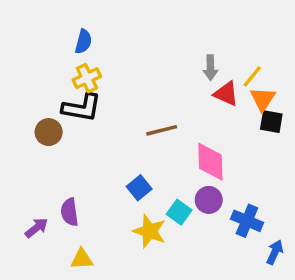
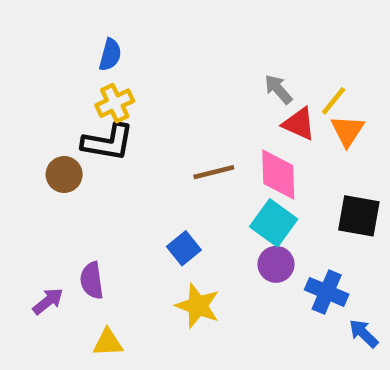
gray arrow: (210, 68) -> (278, 89), turned 140
black square: (271, 122) -> (359, 216), moved, size x1.4
pink diamond: (210, 162) -> (278, 174), moved
cyan square: (179, 212) -> (274, 223), moved, size x1.4
blue arrow: (275, 252) -> (364, 333), turned -70

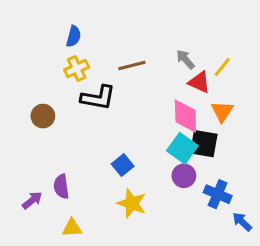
orange triangle: (347, 131) -> (222, 111), moved
black L-shape: (108, 142) -> (98, 98), moved
brown line: (214, 172) -> (132, 65), moved
black square: (359, 216) -> (204, 144), moved

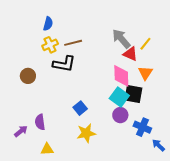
gray arrow: (185, 59) -> (121, 39), size x1.5
brown line: (132, 65) -> (73, 43), moved
yellow star: (132, 203) -> (86, 133), turned -30

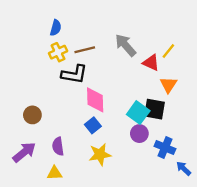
gray arrow: (121, 39) -> (125, 45), moved
brown circle: (28, 76) -> (32, 115), moved
pink diamond: (121, 76) -> (95, 100), moved
purple semicircle: (40, 122) -> (58, 146), moved
purple arrow: (21, 131) -> (24, 152), size x1.5

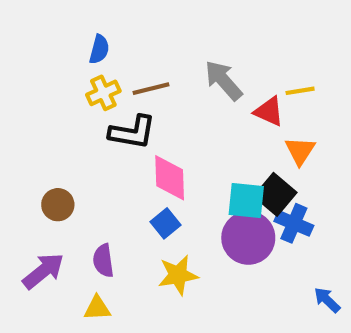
yellow line: (168, 51) -> (300, 91), turned 42
black square: (155, 109) -> (275, 194), turned 30
cyan square: (138, 113) -> (246, 201), turned -30
purple circle: (139, 134) -> (248, 238), size x1.6
blue cross: (165, 147) -> (294, 223), moved

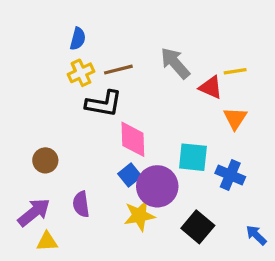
black square: (275, 194) -> (198, 227), moved
purple circle: (248, 238) -> (157, 186), moved
yellow triangle: (97, 308) -> (47, 242), moved

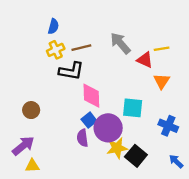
blue cross: (230, 175) -> (168, 126), moved
purple semicircle: (81, 204) -> (82, 138), moved
yellow star: (139, 216) -> (117, 148), moved

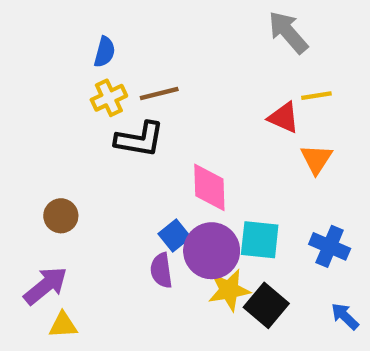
gray arrow: (120, 43) -> (288, 32), moved
pink diamond: (91, 96) -> (209, 187), moved
cyan square: (133, 108) -> (260, 240), moved

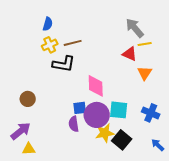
gray arrow: (288, 32) -> (135, 28), moved
blue square: (174, 235) -> (80, 108), turned 32

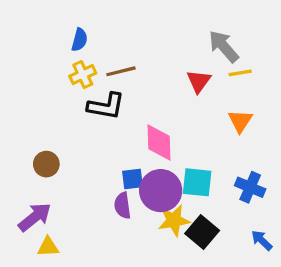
red triangle: (130, 54) -> (199, 81), moved, turned 42

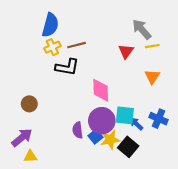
blue semicircle: (79, 40) -> (50, 25), size x1.6
blue square: (132, 179) -> (95, 136), moved, turned -32
blue arrow: (262, 240) -> (136, 124), moved

